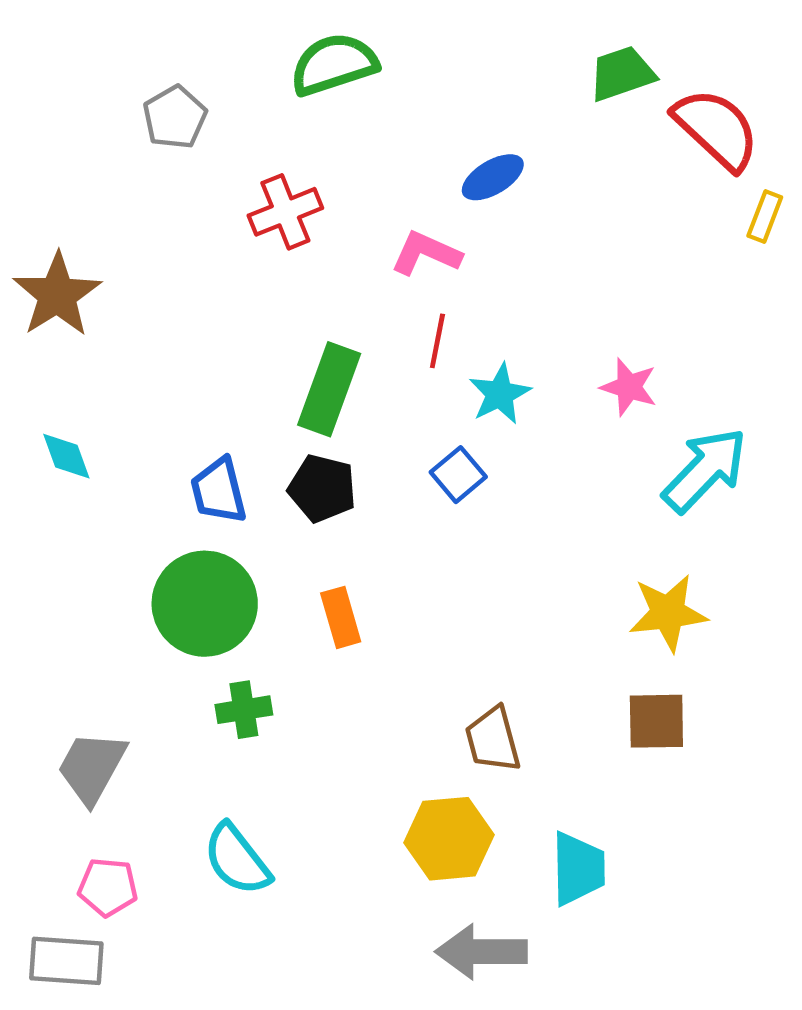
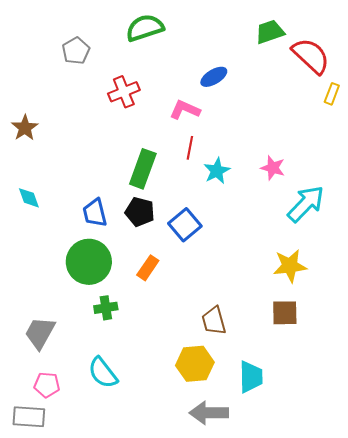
brown star: (57, 295) -> (25, 128), size x0.7
blue square: (458, 475) -> (185, 225), moved, size x1.4
orange rectangle: (341, 617) -> (148, 268), turned 50

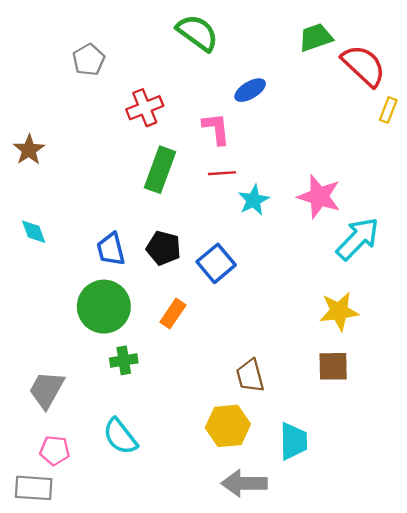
green semicircle: (145, 28) -> (197, 33), moved, turned 54
pink L-shape: (185, 110) -> (216, 129), turned 60
red line: (190, 148) -> (222, 173), turned 75
pink star: (273, 168) -> (319, 197), size x1.5
green rectangle: (143, 169) -> (160, 170), moved

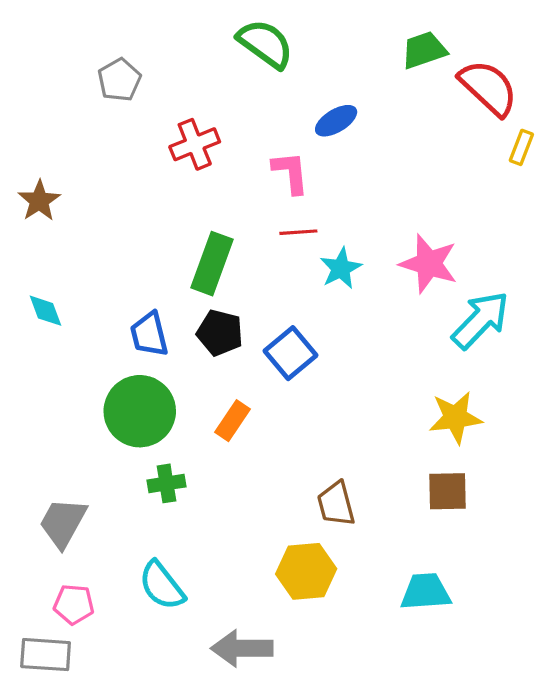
green rectangle: (160, 170) -> (212, 264), moved
cyan trapezoid: (293, 441) -> (426, 592), moved, turned -93
gray arrow: (244, 483) -> (242, 648), moved

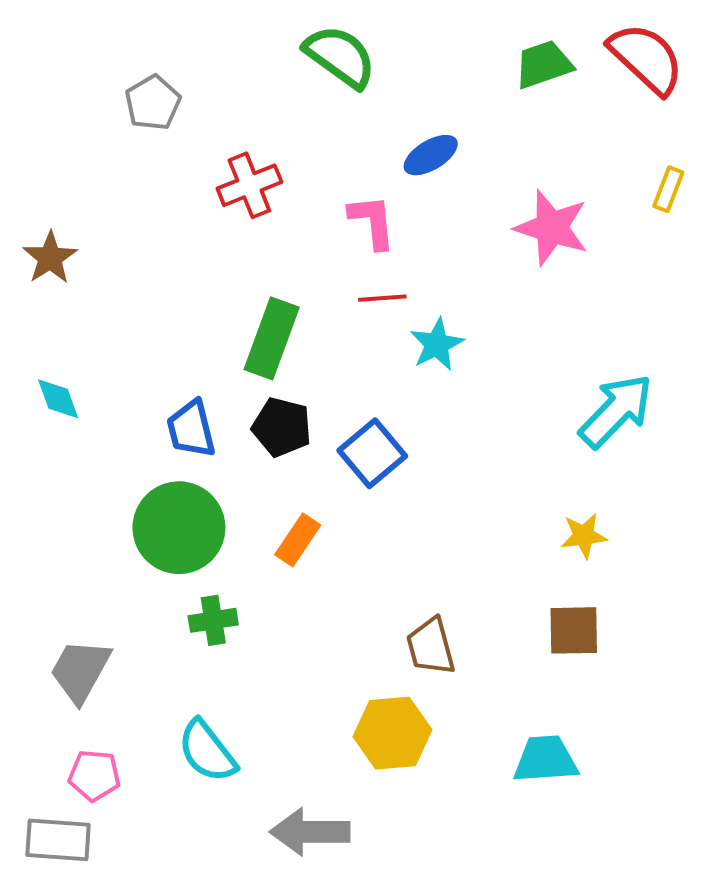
red semicircle: (488, 88) -> (646, 58), moved
pink star: (429, 264) -> (552, 228), moved
yellow star: (455, 417) -> (584, 536), size x0.7

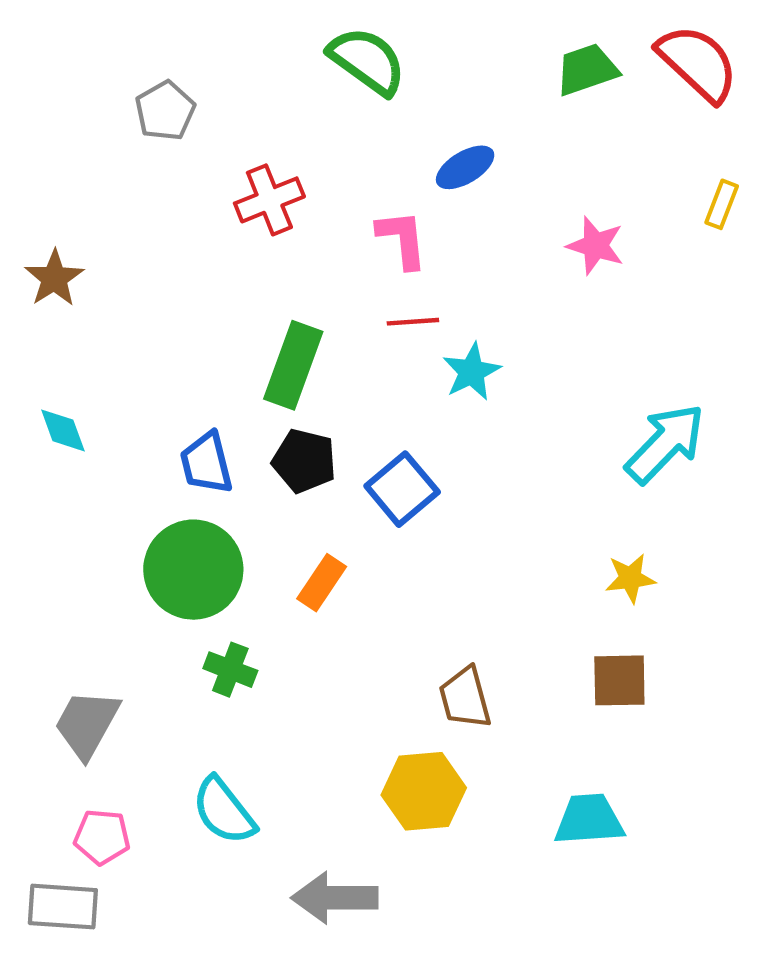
pink star: (552, 228) -> (596, 246), size x0.7
green cross: (213, 620) -> (230, 670), turned 30

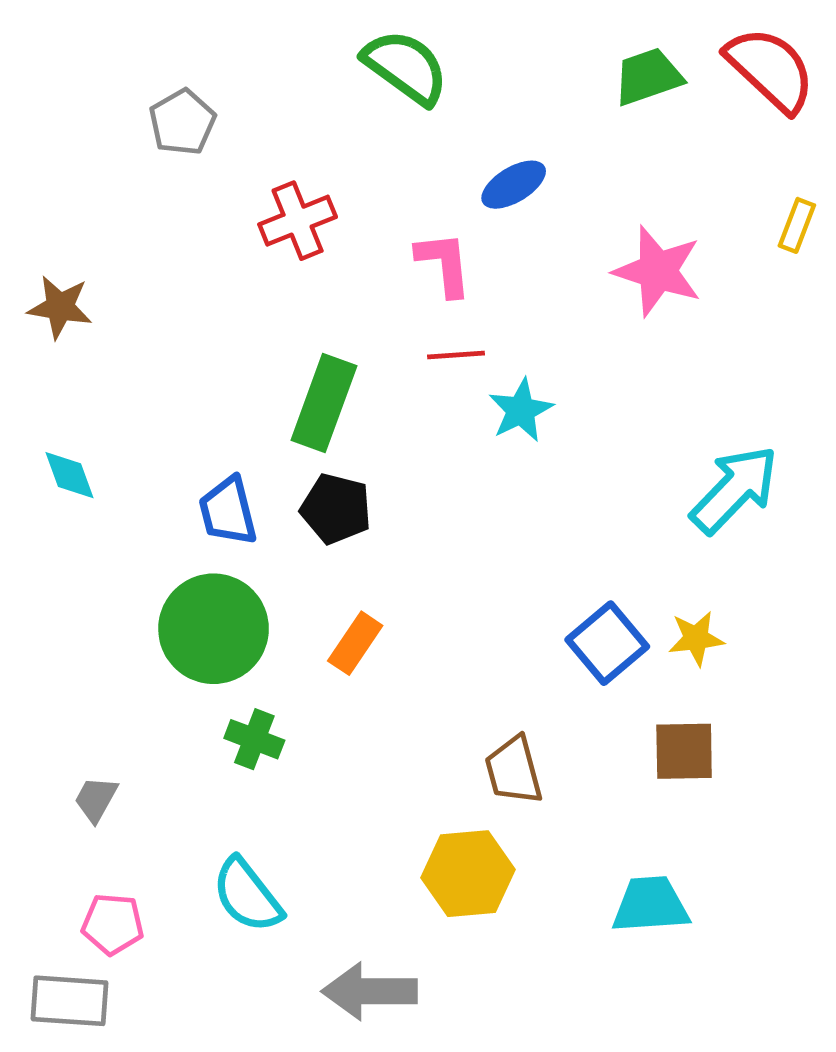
pink star: (596, 246) -> (658, 271), size x1.4
brown star: (54, 278) -> (60, 307), turned -30
blue square: (402, 489) -> (607, 643), moved
gray trapezoid: (87, 724) -> (96, 799), size x0.6

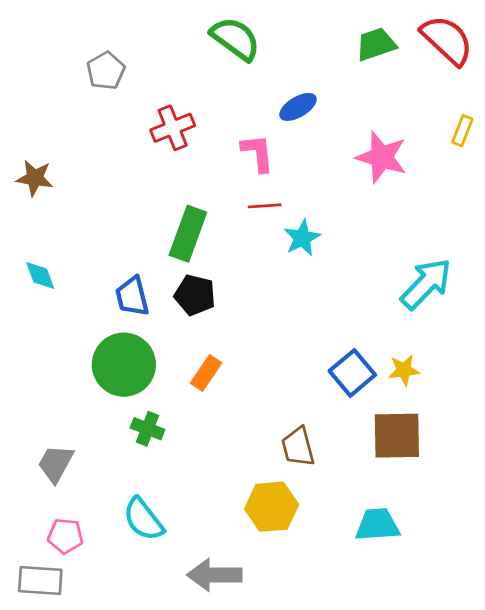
brown square: (684, 751) -> (397, 436), size x1.4
gray trapezoid: (96, 799) -> (56, 464), size x1.4

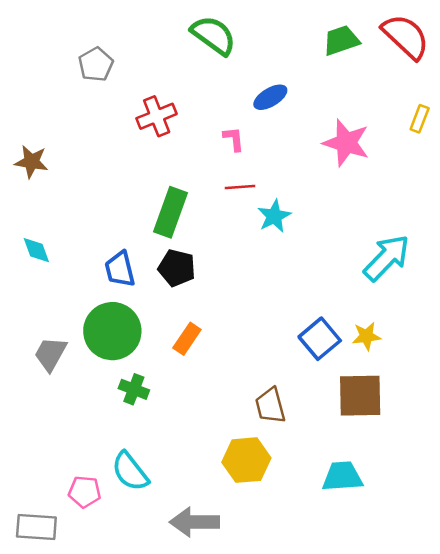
pink L-shape: (258, 153) -> (234, 139), size x0.7
gray trapezoid: (56, 464) -> (50, 354), moved
pink pentagon: (65, 536) -> (85, 492), moved

